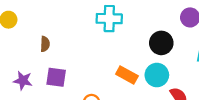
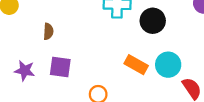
black circle: (161, 43) -> (153, 21), moved

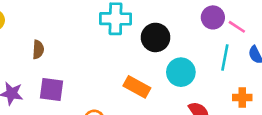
cyan circle: (168, 65) -> (181, 72), moved

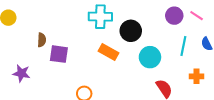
pink line: (237, 27) -> (197, 16), moved
orange rectangle: (137, 87) -> (108, 52), moved
purple square: (51, 89) -> (59, 54), moved

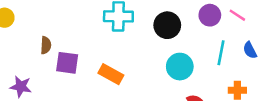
black circle: (131, 31) -> (167, 25), moved
orange rectangle: (108, 52) -> (111, 74), moved

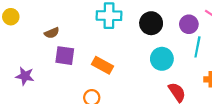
purple circle: (210, 15) -> (189, 24), moved
brown semicircle: (46, 45) -> (52, 33), moved, turned 64

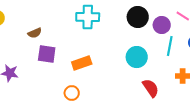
black circle: (151, 23) -> (138, 17), moved
orange rectangle: (103, 65) -> (82, 63), turned -48

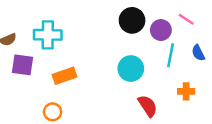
cyan cross: (88, 17) -> (48, 35), moved

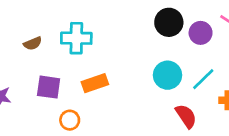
cyan line: (171, 55) -> (203, 79), moved, turned 35
purple square: (22, 65) -> (49, 87), moved
orange circle: (53, 112) -> (70, 120), moved

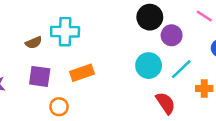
purple circle: (201, 33) -> (172, 35), moved
brown semicircle: (33, 43) -> (34, 43), moved

